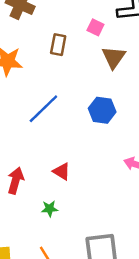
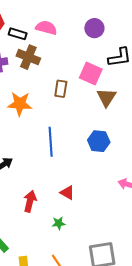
pink square: (95, 27) -> (91, 74), size x1.6
blue line: (43, 109) -> (51, 142), turned -48

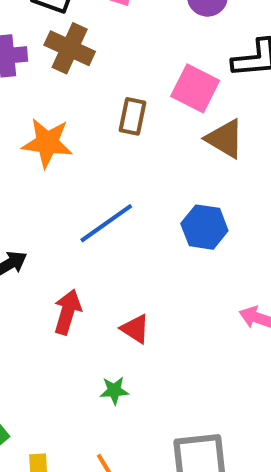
brown triangle: (107, 97) -> (225, 139), turned -35
blue line: (51, 142) -> (106, 223), turned 56
red arrow: (30, 201) -> (67, 312), moved

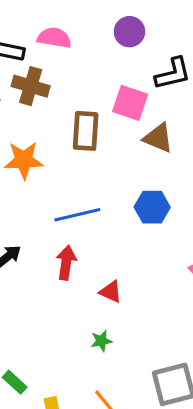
brown rectangle: (132, 116) -> (86, 131), size x1.4
blue line: (106, 223) -> (77, 215), turned 30
red arrow: (67, 312) -> (66, 263), moved

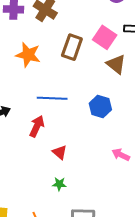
green star: (101, 341) -> (59, 184), moved

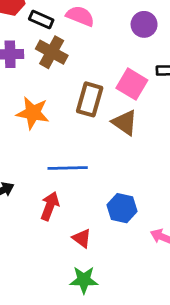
brown triangle: (116, 64) -> (125, 123), moved
blue hexagon: (100, 106) -> (122, 208), moved
green star: (59, 184) -> (84, 280), size x1.5

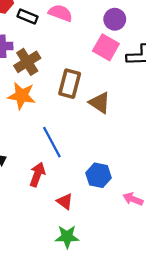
brown cross: (52, 52) -> (27, 62), moved, turned 30
pink square: (132, 84) -> (106, 47), moved
blue line: (68, 168) -> (52, 142), turned 64

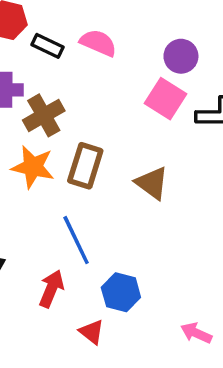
brown rectangle: (70, 84) -> (85, 166), moved
blue hexagon: (99, 175) -> (121, 292), moved

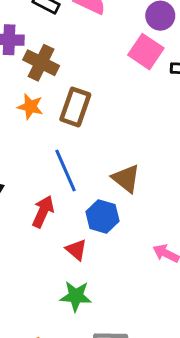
brown cross: (44, 115) -> (41, 63), turned -36
orange star: (33, 167) -> (30, 107), size x0.7
brown triangle: (152, 183) -> (126, 179), moved

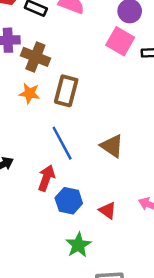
blue hexagon: (102, 216) -> (69, 201), moved
red triangle: (76, 250) -> (108, 210), moved
green star: (76, 296) -> (78, 245), turned -30

